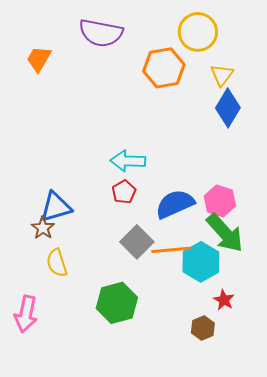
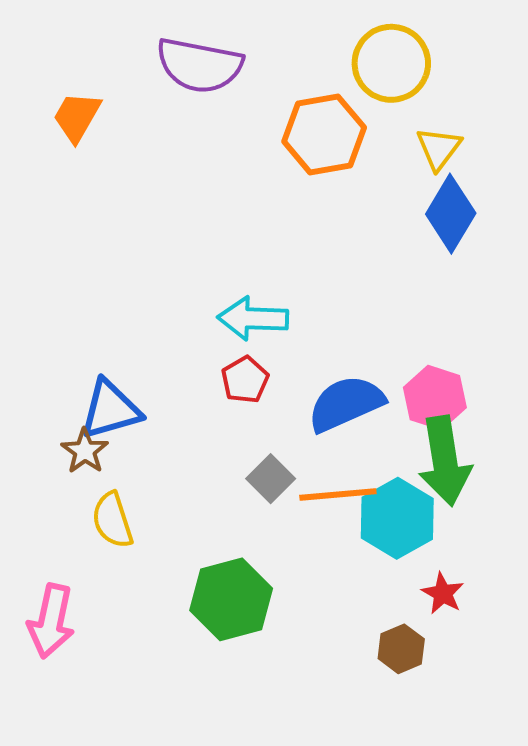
green arrow: (225, 233) -> (445, 461), turned 33
gray square: (137, 242) -> (271, 479), size x0.7

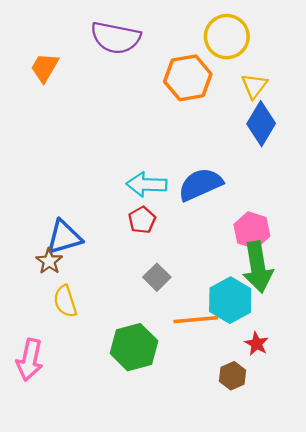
blue semicircle: (346, 404) -> (200, 184), moved
orange line: (338, 495) -> (196, 320), moved

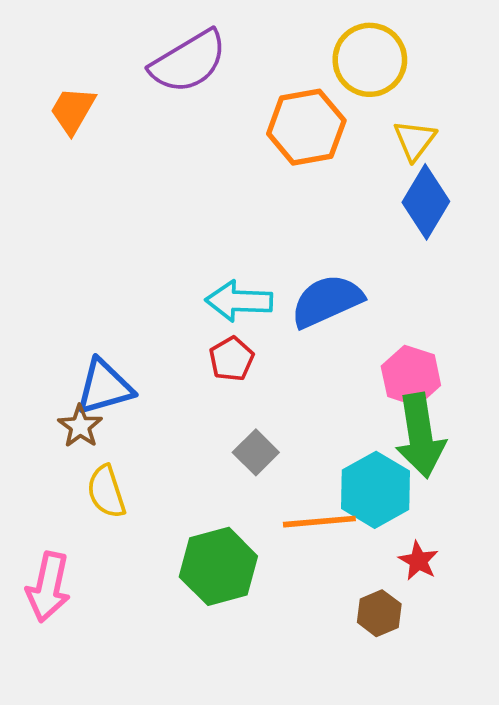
purple semicircle: (116, 38) -> (189, 62), turned -42

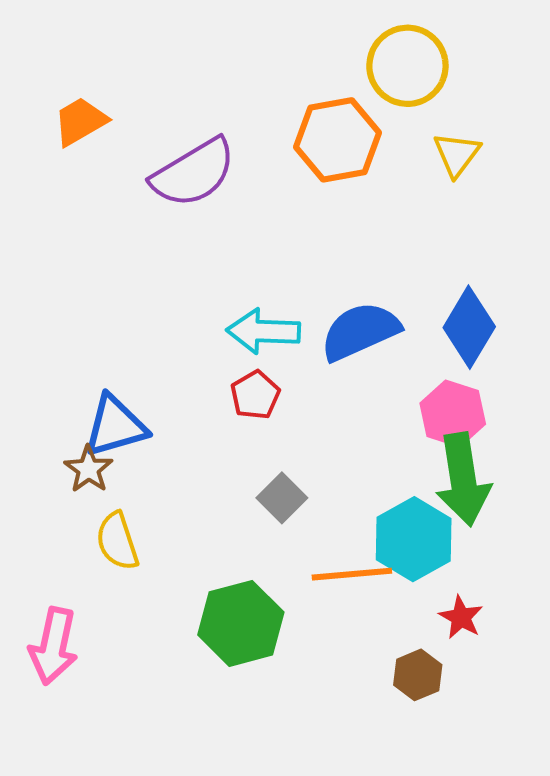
purple semicircle: (189, 62) -> (193, 173), moved
orange trapezoid: (73, 110) -> (80, 121), turned 30
blue diamond: (426, 202) -> (469, 327), moved

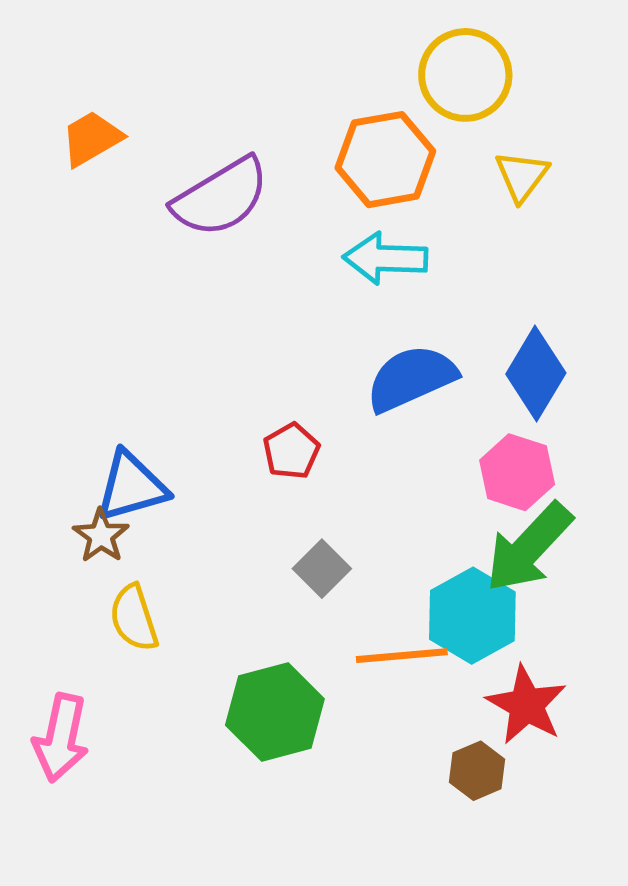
cyan arrow: (263, 331) -> (385, 258), moved
green arrow: (463, 479) -> (529, 547), turned 52
red star: (461, 617) -> (526, 705), size x1.6

